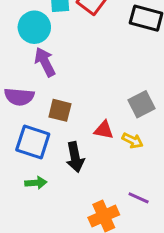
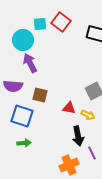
black arrow: (75, 157) -> (78, 136), moved
purple line: (139, 198) -> (92, 153), turned 40

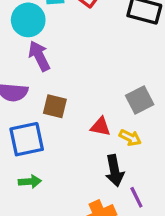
blue square: (22, 116) -> (27, 139), turned -30

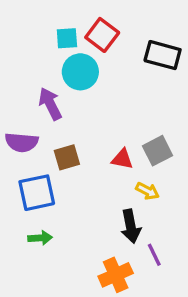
cyan circle: (28, 20) -> (80, 72), moved
brown square: (55, 106) -> (67, 157), turned -30
red triangle: (100, 127) -> (122, 159), moved

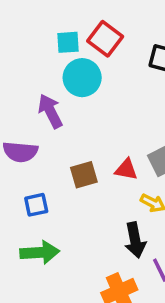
brown square: (67, 157) -> (84, 175), moved
blue square: (37, 193) -> (36, 205), size x0.6
green arrow: (40, 238) -> (40, 252), size x1.5

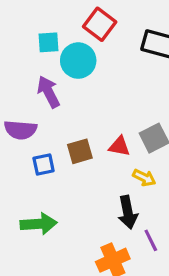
cyan square: (68, 42) -> (48, 42), moved
blue square: (36, 205) -> (44, 164), moved

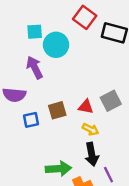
red square: (100, 24) -> (85, 17), moved
yellow arrow: (144, 178) -> (91, 129), moved
green arrow: (39, 224) -> (58, 169), moved

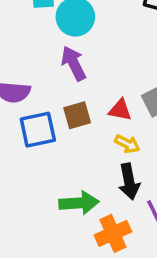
purple arrow: (35, 67) -> (74, 63), moved
blue square: (31, 120) -> (38, 130), size x1.5

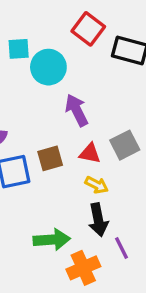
purple arrow: (74, 63) -> (77, 110), moved

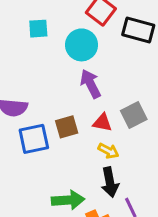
cyan circle: (48, 67) -> (82, 45), moved

